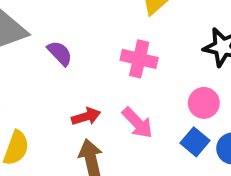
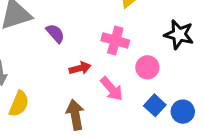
pink circle: (204, 103) -> (147, 67), moved
red arrow: (86, 116) -> (80, 68), moved

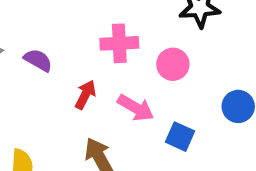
red arrow: (80, 68) -> (85, 95), turned -30
blue square: (155, 105) -> (180, 137), moved

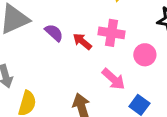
red arrow: (85, 95) -> (82, 41), moved, turned -90

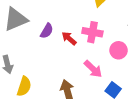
purple semicircle: (54, 33) -> (47, 31), turned 77

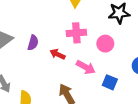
red arrow: (69, 38) -> (58, 54), moved

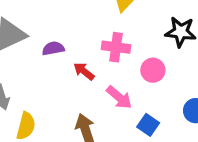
purple semicircle: (33, 43) -> (53, 48), turned -128

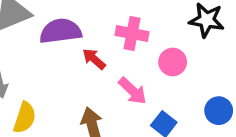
purple semicircle: (53, 48) -> (61, 31), size x1.6

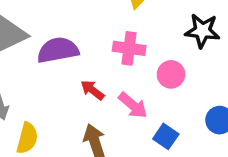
red arrow: (94, 59) -> (92, 90), moved

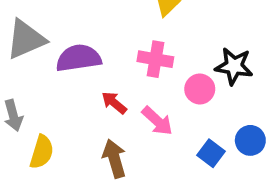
black star: (202, 31) -> (234, 66), moved
blue square: (166, 136) -> (211, 153), moved

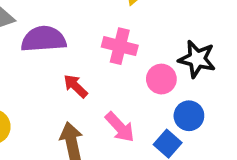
pink arrow: (157, 121) -> (120, 127), moved
blue circle: (250, 140) -> (189, 116), moved

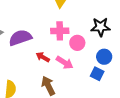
pink circle: (161, 79) -> (77, 43), moved
pink arrow: (120, 127) -> (65, 63), moved

